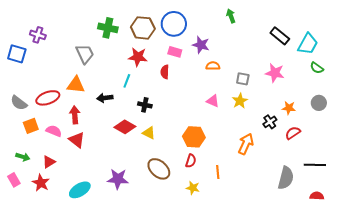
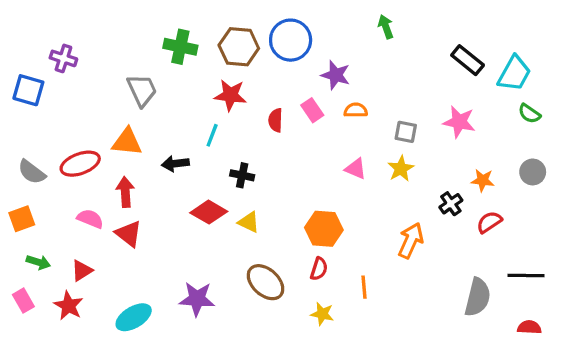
pink rectangle: (175, 52) -> (312, 110), moved, turned 40
orange square: (31, 126) -> (22, 219), moved

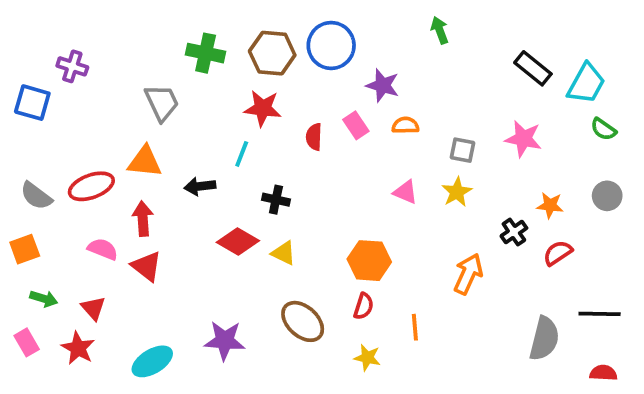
red triangle: (82, 270) -> (93, 308), turned -40

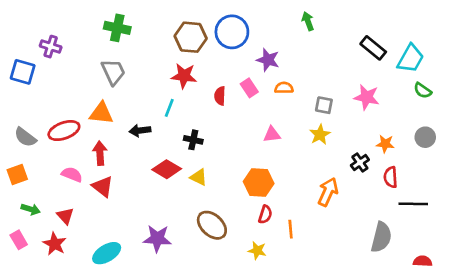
green cross: (206, 53) -> (117, 28), moved
pink triangle: (405, 192) -> (272, 135), moved, turned -30
red semicircle: (558, 253) -> (391, 177), turned -60
red semicircle: (364, 306) -> (265, 215), moved
black line: (600, 314) -> (413, 204), moved

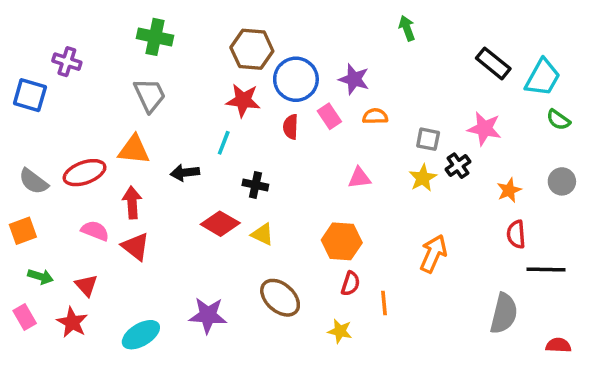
blue circle: (232, 32) -> (296, 79), moved
orange star: (385, 144) -> (509, 190), turned -30
black cross: (360, 163) -> (458, 166), moved

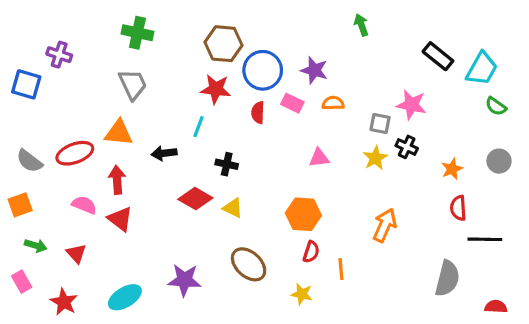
pink rectangle: (329, 116) -> (292, 103), turned -30
pink star: (484, 129) -> (411, 105), moved
black cross: (458, 166) -> (407, 147), turned -30
red star: (72, 322) -> (64, 302), moved

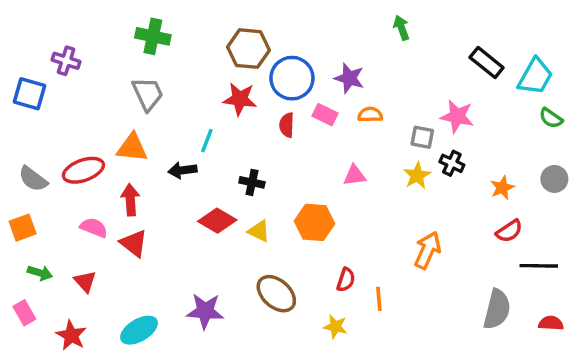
cyan line: (198, 127) -> (207, 141), moved
red semicircle: (458, 208) -> (509, 231), turned -120
orange hexagon: (303, 214) -> (315, 222), moved
red semicircle: (496, 307) -> (551, 323), moved

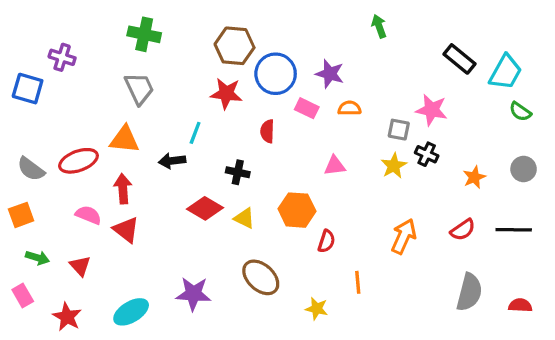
red semicircle: (287, 125) -> (267, 131), moved
red semicircle: (509, 231) -> (463, 230), moved
black line: (539, 266) -> (514, 230), moved
red semicircle: (346, 280) -> (326, 241), moved

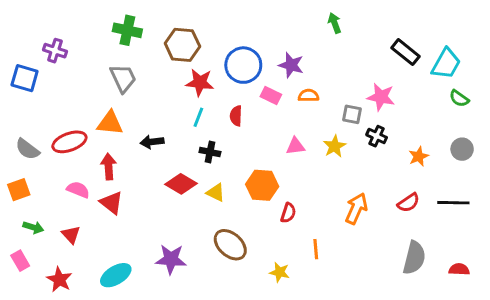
brown hexagon: (235, 46) -> (182, 45), moved
cyan line: (195, 133) -> (198, 117), moved
yellow star: (394, 166) -> (335, 146), moved

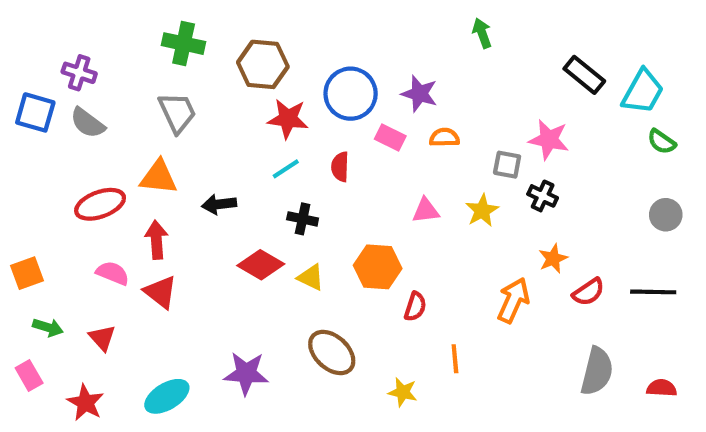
cyan line: (198, 117) -> (286, 169), turned 36
gray semicircle: (27, 149) -> (88, 123), moved
orange star: (419, 156) -> (553, 259), moved

